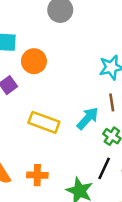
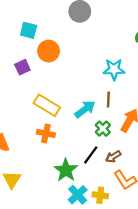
orange cross: (37, 175) -> (46, 133), moved

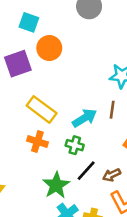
purple square: (22, 67) -> (18, 64), size x1.5
green cross: (103, 129) -> (75, 145), moved, turned -35

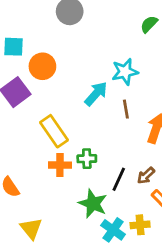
yellow rectangle: (42, 109) -> (54, 131), turned 36
cyan arrow: (85, 118) -> (96, 94), moved
green cross: (75, 145) -> (87, 159), moved

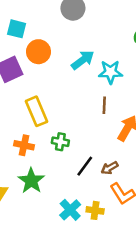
cyan arrow: (96, 94) -> (83, 60), moved
orange cross: (60, 165) -> (24, 145), moved
green star: (93, 204) -> (31, 181), moved

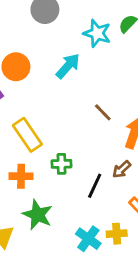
cyan star: (110, 72) -> (97, 33), moved, turned 30
brown line: (104, 105) -> (103, 112), turned -35
brown arrow: (109, 168) -> (122, 169), moved

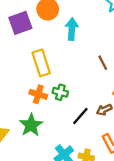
cyan arrow: (68, 66) -> (72, 29), moved, turned -55
orange cross: (21, 176) -> (38, 94), moved

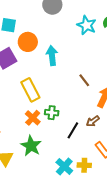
orange cross: (38, 94) -> (33, 118), turned 35

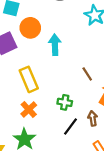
green cross: (52, 113) -> (65, 102), moved
brown arrow: (93, 121) -> (93, 118), turned 112

